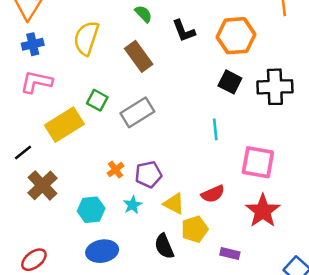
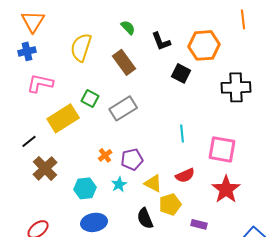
blue cross: (33, 44) -> (27, 51), moved
black square: (230, 82) -> (181, 73), moved
cyan line: (215, 129) -> (182, 133), moved

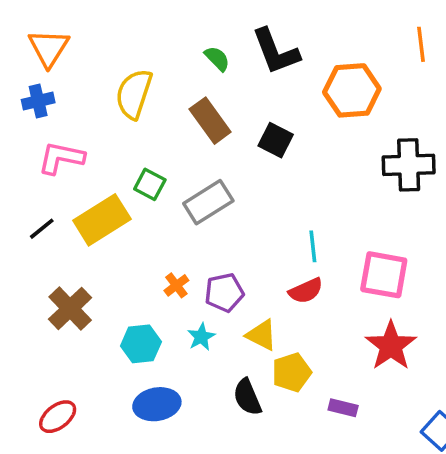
black L-shape: (161, 41) -> (276, 51), moved, size x1.4
black square: (181, 73) -> (276, 140), moved
black line: (29, 141) -> (42, 229), moved
red semicircle: (185, 175) -> (306, 291), moved

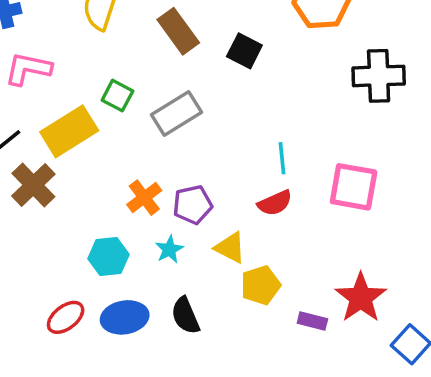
orange cross: (176, 285) -> (144, 198), size x1.4
brown cross: (70, 308) -> (33, 185), moved
red star: (391, 346) -> (361, 298), moved
black semicircle: (247, 397) -> (185, 316), moved
red ellipse: (58, 417) -> (66, 317), moved

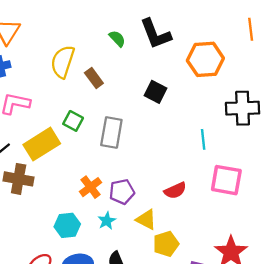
brown rectangle: (178, 31) -> (94, 78), moved, size x0.7
gray rectangle: (176, 113) -> (111, 133), turned -48
cyan line: (282, 158) -> (203, 139), moved
brown cross: (33, 185) -> (19, 179), turned -36

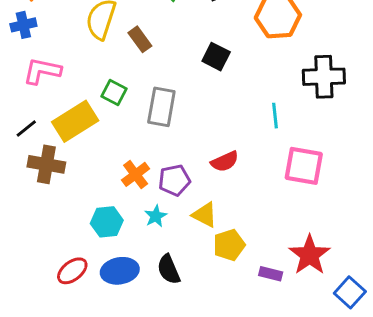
red semicircle: (175, 191) -> (225, 162), moved

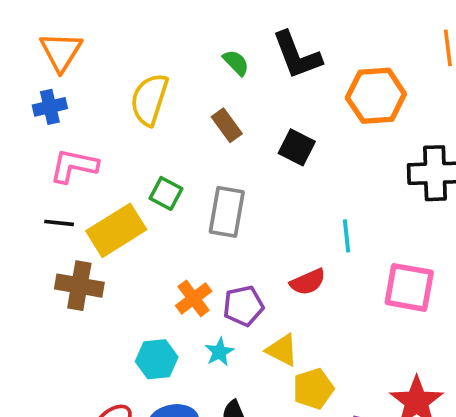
brown rectangle: (140, 39) -> (227, 125), moved
cyan line: (275, 116) -> (347, 236), moved
black line: (26, 128) -> (59, 223), moved, turned 45

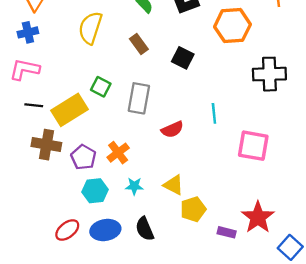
pink L-shape: (74, 166) -> (25, 69), moved
red semicircle: (308, 282) -> (172, 130), moved
purple pentagon: (243, 306) -> (83, 157), moved, turned -30
cyan star: (219, 352) -> (134, 186), turned 30

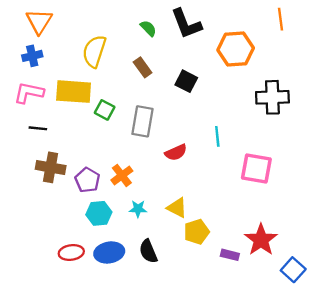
yellow rectangle: (70, 110) -> (74, 92), moved, turned 36
red ellipse: (67, 230) -> (71, 252), turned 30

